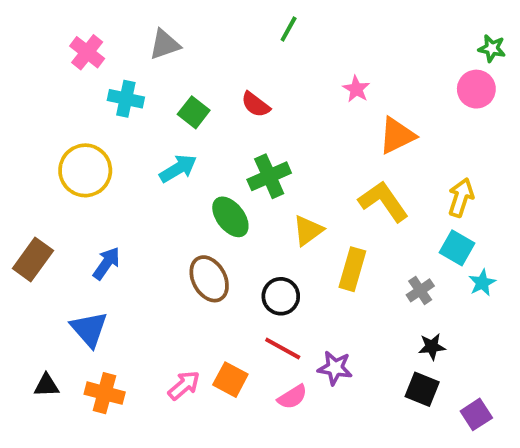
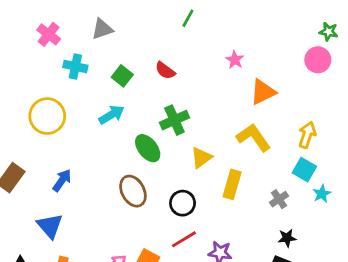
red line: (283, 349) -> (184, 239), turned -60

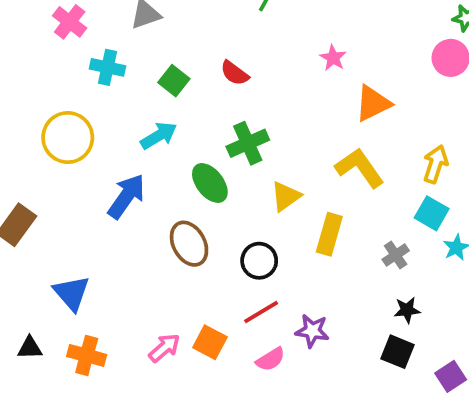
blue arrow: (62, 180) -> (126, 196), moved, size x1.4

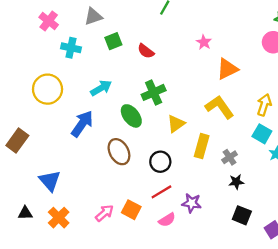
green square: (174, 81) -> (113, 41), moved, turned 30
gray cross: (396, 255) -> (230, 157), moved
black star: (407, 310) -> (236, 182), moved
orange cross: (87, 355) -> (59, 218), turned 30

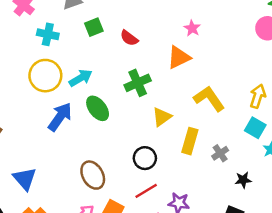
orange triangle: (227, 69) -> (179, 57), moved
yellow circle: (48, 89) -> (45, 76), moved
green ellipse: (131, 116) -> (98, 108), moved
brown ellipse: (119, 152) -> (93, 175), moved
black star: (236, 182) -> (243, 180), moved

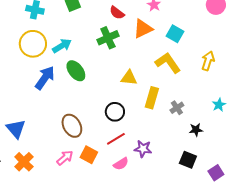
red semicircle: (129, 38) -> (117, 13), moved
green cross: (138, 83) -> (108, 38), moved
yellow triangle: (162, 117) -> (129, 78), turned 42
cyan square: (255, 128) -> (175, 34), moved

